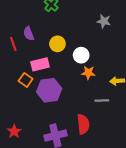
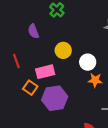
purple semicircle: (29, 34) -> (33, 31), moved
red line: (13, 44) -> (16, 61), moved

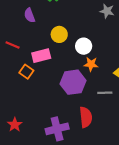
red line: (16, 61) -> (13, 45), turned -48
purple hexagon: (55, 98) -> (73, 82), moved

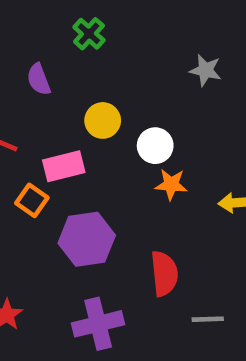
purple hexagon: (73, 82) -> (87, 239), moved
gray line: (105, 93) -> (208, 319), moved
red semicircle: (86, 117) -> (164, 274), moved

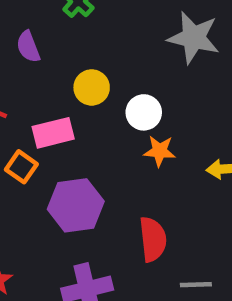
gray star: (205, 70) -> (194, 38), size x1.6

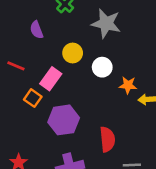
gray star: (194, 38) -> (106, 23), moved
pink rectangle: (53, 133) -> (51, 79), turned -40
orange star: (160, 151) -> (128, 85), moved

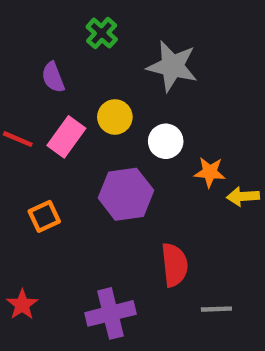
pink rectangle: (51, 79) -> (66, 137), moved
orange square: (33, 98) -> (44, 216), moved, turned 30
purple hexagon: (64, 120) -> (126, 194), moved

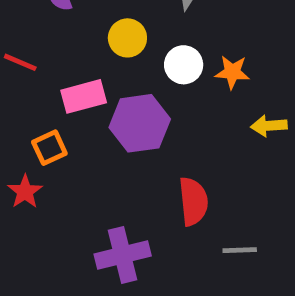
pink rectangle: (66, 137) -> (84, 96), moved, turned 39
orange star: (210, 172) -> (232, 72), moved
red star: (22, 305) -> (25, 192), moved

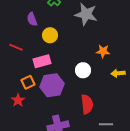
yellow circle: (127, 38) -> (50, 35), moved
white circle: (184, 65) -> (83, 70), moved
purple hexagon: (140, 123) -> (52, 85), moved

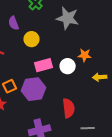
pink rectangle: (42, 61) -> (44, 65), moved
white circle: (83, 70) -> (68, 66), moved

